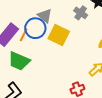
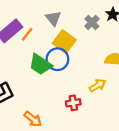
blue circle: (35, 28) -> (57, 59), moved
green trapezoid: (19, 61) -> (40, 65), moved

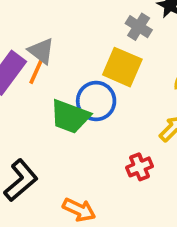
gray triangle: (53, 18) -> (41, 51), moved
yellow square: (64, 42) -> (122, 67), moved

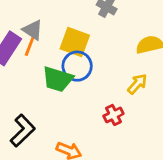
yellow square: (122, 67) -> (75, 42), moved

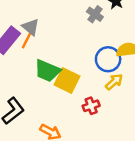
yellow square: (75, 42) -> (67, 81), moved
blue circle: (77, 66) -> (108, 59), moved

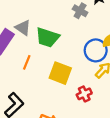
orange line: (27, 41) -> (27, 62), moved
green trapezoid: (47, 71) -> (48, 37), moved

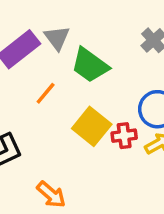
red cross: (84, 94) -> (124, 136), moved

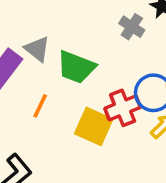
red cross: (124, 136) -> (123, 108), moved, size x1.4

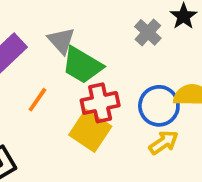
gray triangle: (37, 49) -> (61, 41), moved
red cross: (123, 108) -> (100, 103), moved

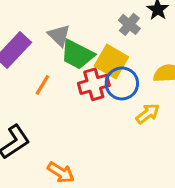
blue circle: (159, 106) -> (122, 83), moved
yellow square: (90, 131) -> (111, 61), moved

